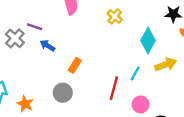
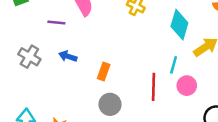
purple line: (35, 27) -> (56, 23), moved
gray circle: (63, 93) -> (110, 104), moved
pink circle: (141, 104) -> (187, 86), moved

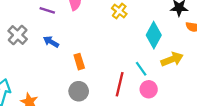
cyan line: (174, 65) -> (141, 69), turned -63
orange rectangle: (104, 71) -> (79, 62), turned -49

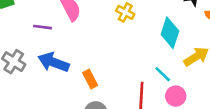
blue arrow: (51, 42) -> (53, 62), size x1.6

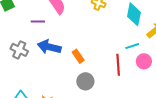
cyan line: (163, 74) -> (132, 46), turned -56

